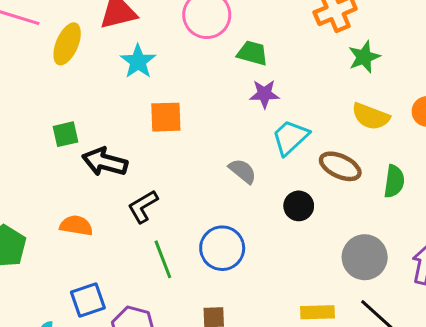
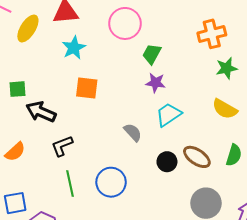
green trapezoid: (252, 53) -> (152, 54), turned -85
brown ellipse: (340, 166) -> (197, 157), moved
orange semicircle: (76, 226) -> (15, 152), turned 120

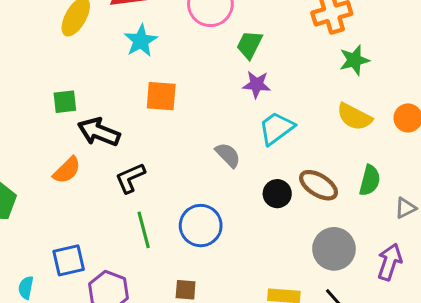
orange semicircle: (15, 152) -> (67, 170), moved

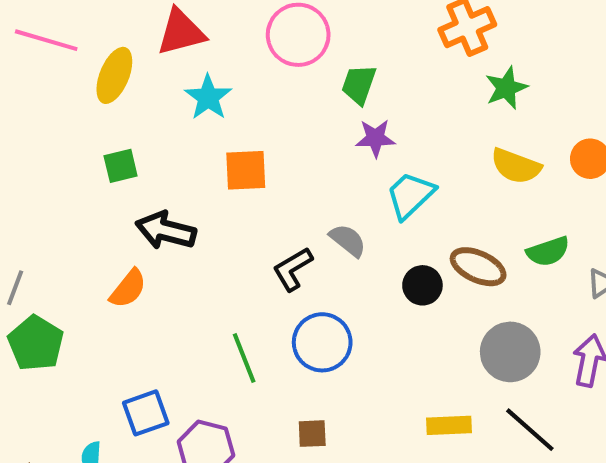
green square: (65, 102) -> (121, 166), moved
black L-shape: (130, 178) -> (293, 269), moved
green semicircle: (370, 180) -> (548, 251), turned 64

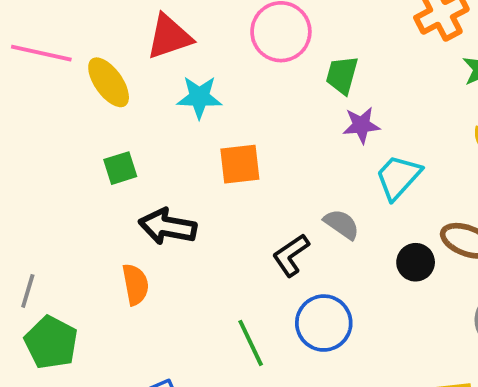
yellow ellipse: (114, 75) -> (109, 82), turned -54
cyan star: (208, 97) -> (199, 97), turned -30
orange semicircle: (128, 289) -> (135, 284), turned -45

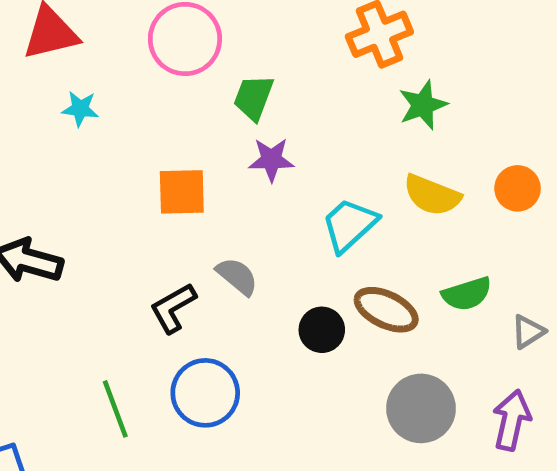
cyan star: (199, 97) -> (80, 109), size x0.7
orange square: (240, 164) -> (182, 192), moved
cyan trapezoid: (398, 177) -> (349, 225), moved

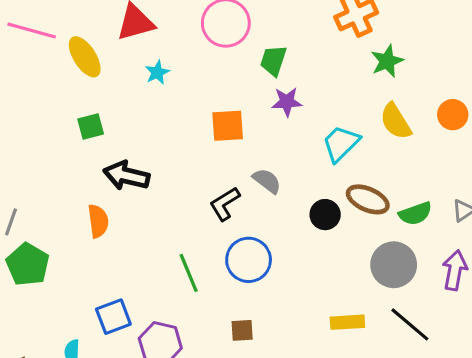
cyan star: (80, 109) -> (157, 72), turned -30
yellow semicircle: (432, 195) -> (396, 121), turned 39
green semicircle: (467, 294) -> (415, 214), moved

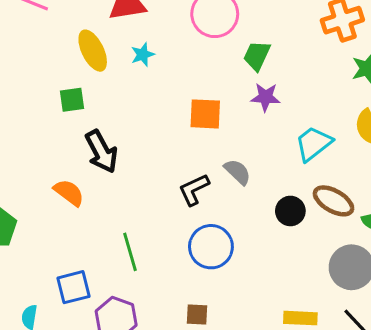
yellow ellipse: (85, 57) -> (93, 51), moved
black arrow: (126, 176) -> (101, 151), turned -138
orange semicircle: (98, 221) -> (69, 193), turned -52
green line: (189, 273) -> (130, 252), moved

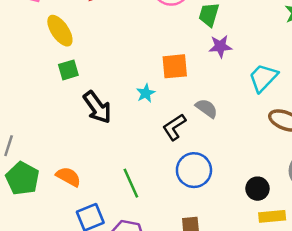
yellow ellipse: (93, 51) -> (60, 31), moved
cyan star: (143, 55) -> (146, 93), moved
orange semicircle: (69, 193) -> (68, 177), moved
black circle: (290, 211) -> (257, 189), moved

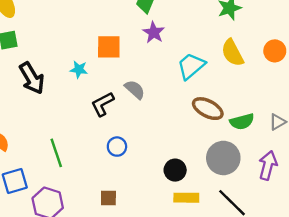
purple star: (220, 46) -> (154, 32), turned 30
cyan star: (146, 93) -> (79, 69), turned 30
blue circle: (194, 170) -> (117, 147), size x0.6

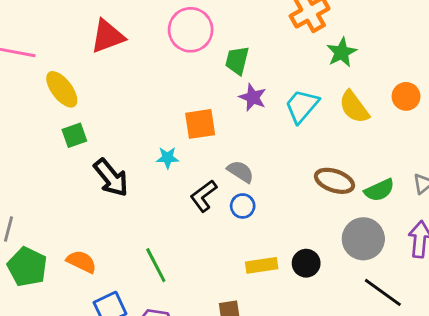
cyan trapezoid: (191, 66) -> (302, 106), moved
blue circle: (117, 147) -> (243, 206), moved
yellow rectangle: (186, 198) -> (262, 265), moved

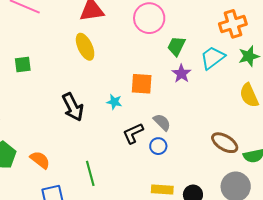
yellow ellipse: (62, 89) -> (85, 47), moved
cyan trapezoid: (302, 106) -> (213, 58), moved
green square: (74, 135) -> (23, 64), moved

